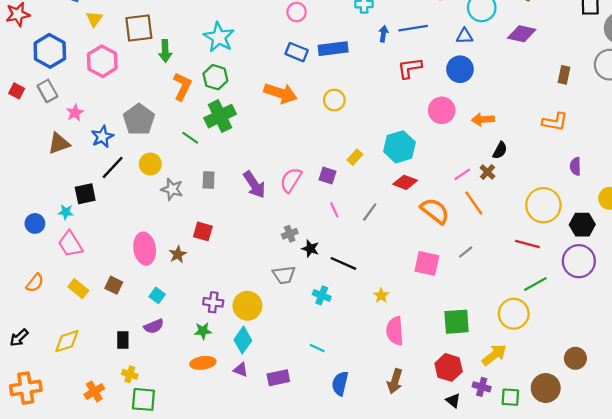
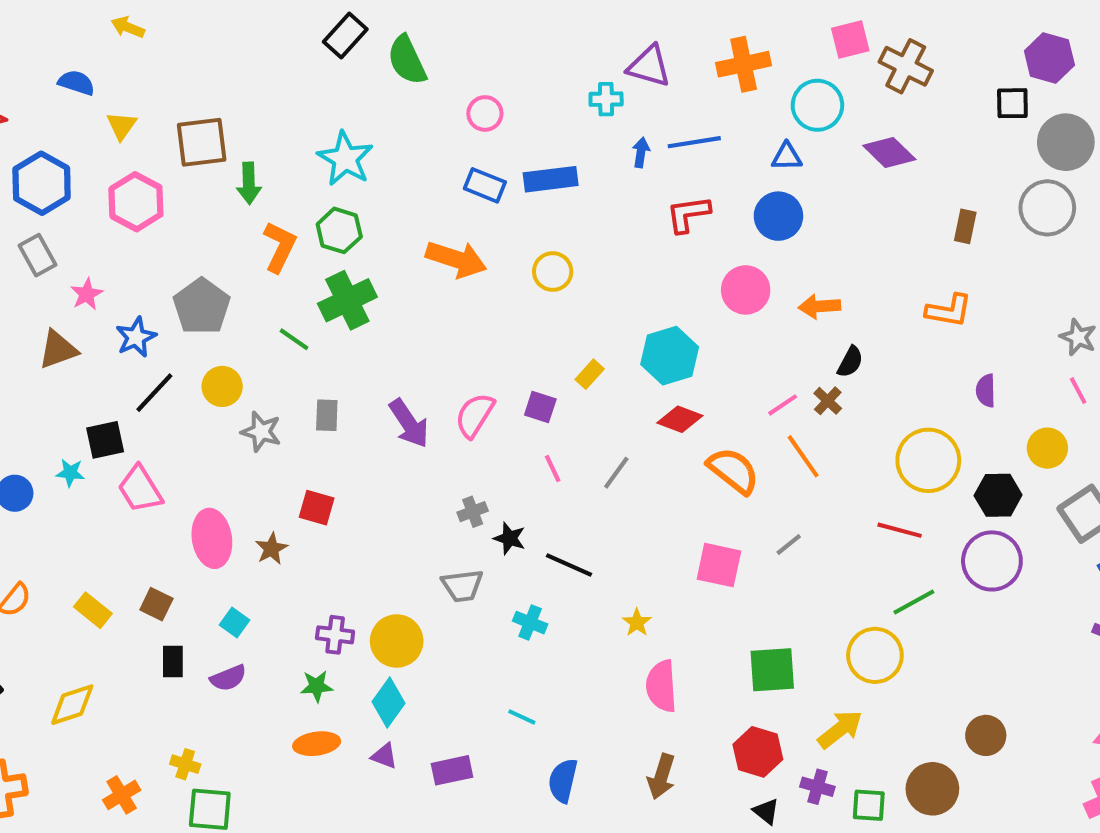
purple diamond: (522, 34) -> (889, 152), turned 32
pink trapezoid: (70, 244) -> (140, 489), moved
black rectangle: (123, 340) -> (173, 662), moved

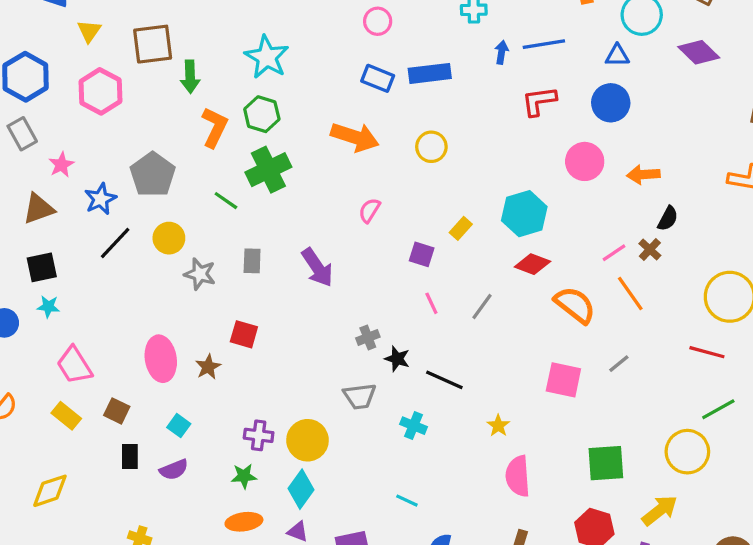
pink semicircle: (475, 415) -> (369, 210), moved, size x0.7
black square: (105, 440) -> (42, 267), moved
pink trapezoid: (140, 489) -> (74, 365), moved

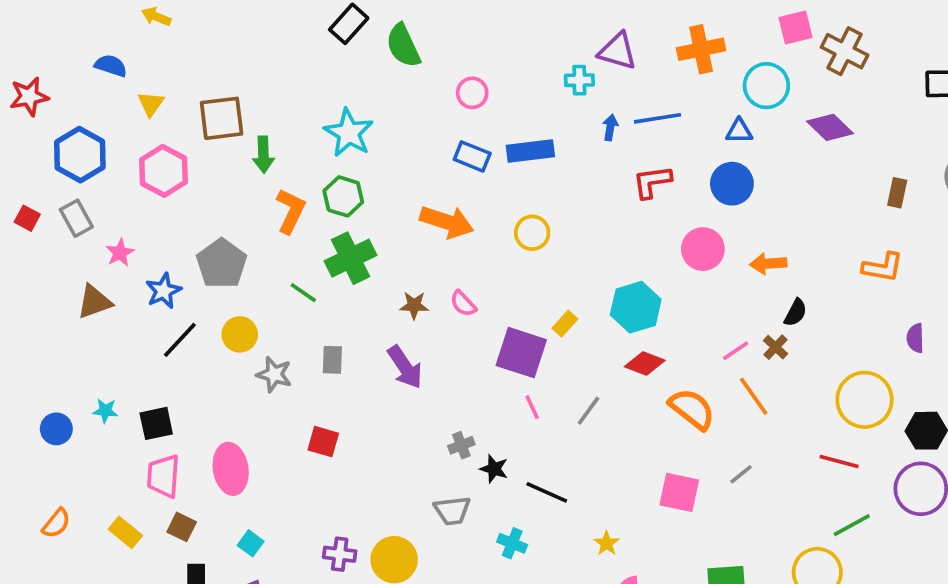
pink semicircle: (369, 210) -> (463, 304), turned -75
purple square: (422, 254) -> (521, 353), size x1.8
black square: (42, 267) -> (156, 423), moved
pink trapezoid: (74, 365) -> (163, 476), moved, turned 36
brown star: (208, 367) -> (414, 305), moved, turned 30

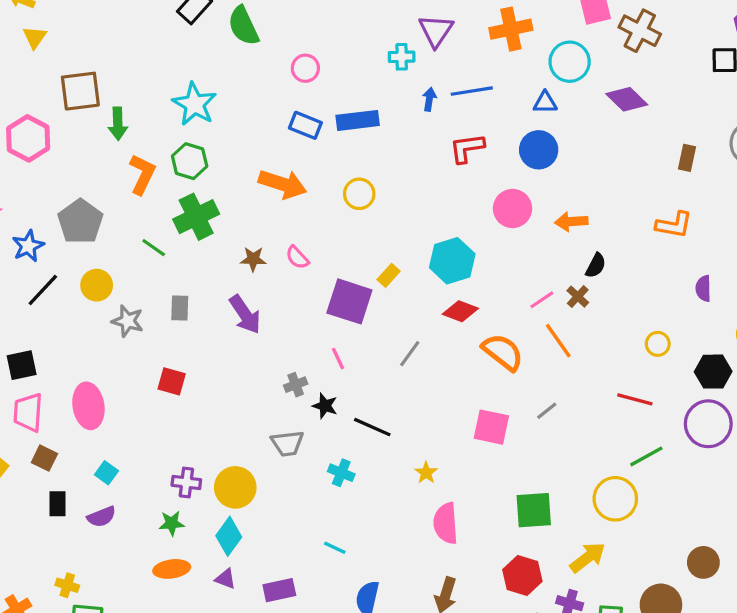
purple triangle: (618, 51) -> (436, 31), turned 48
yellow triangle: (151, 104) -> (35, 37), moved
yellow circle: (865, 400) -> (658, 344), size x0.5
pink line: (532, 407) -> (338, 359), moved

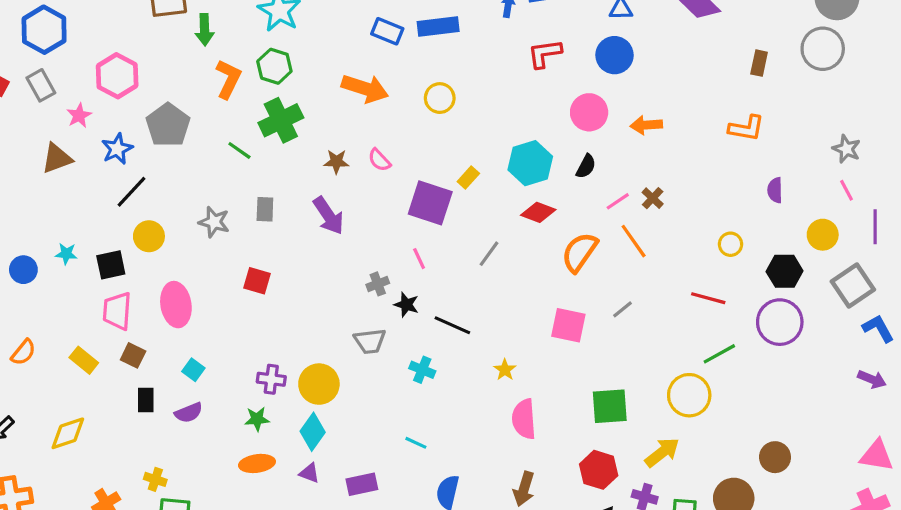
pink hexagon: (28, 138) -> (117, 76), moved
black semicircle: (596, 266) -> (586, 166), moved
yellow circle: (97, 285) -> (149, 236), moved
orange semicircle: (503, 352) -> (580, 252), turned -93

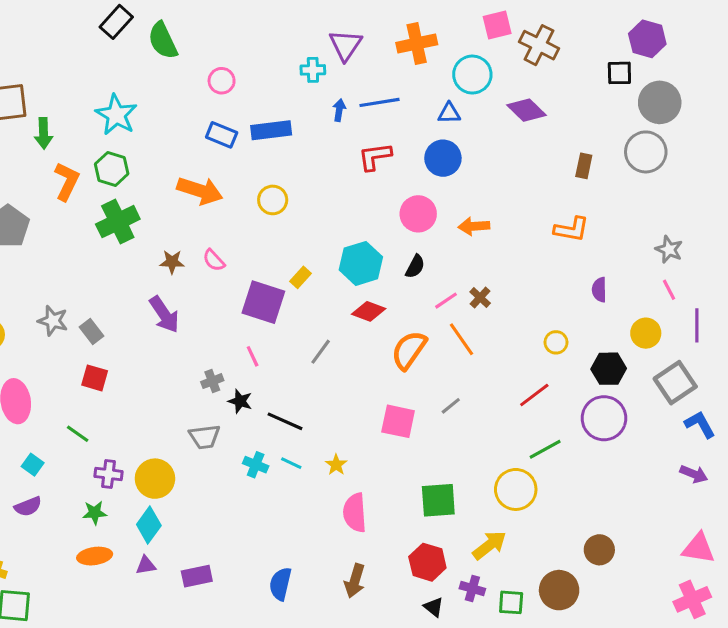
green line: (239, 150) -> (78, 434), moved
gray rectangle: (265, 209) -> (92, 332), moved, turned -40
red line: (708, 298) -> (534, 395), turned -52
cyan line: (416, 443) -> (291, 463), moved
purple triangle: (309, 473) -> (146, 565), turned -30

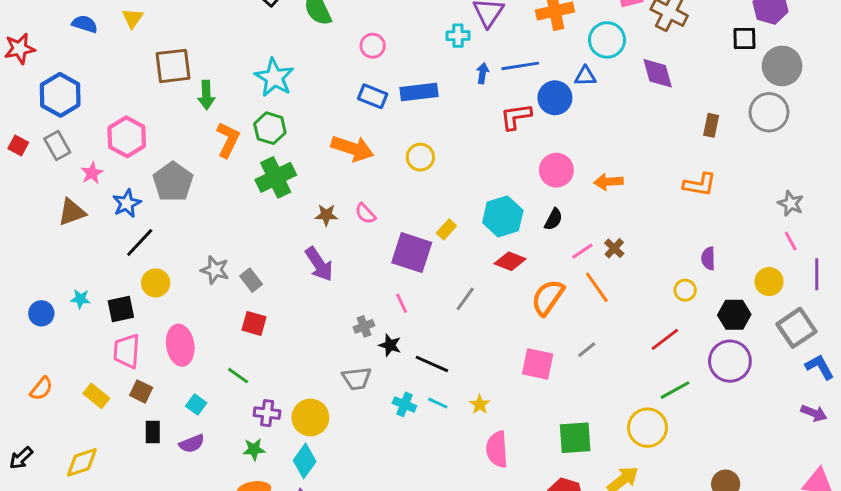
purple diamond: (527, 110) -> (658, 73), turned 30
blue circle: (443, 158) -> (555, 98), moved
purple semicircle: (599, 290) -> (708, 258), moved

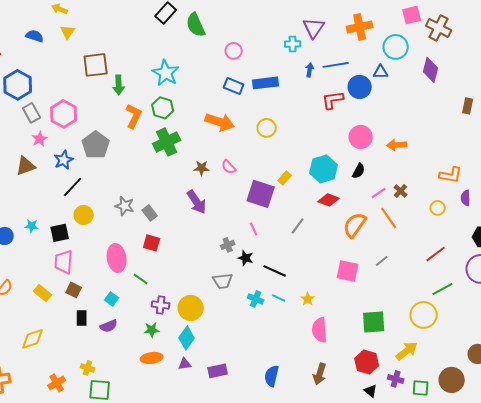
purple diamond: (658, 73) -> (431, 70), turned 30
gray rectangle: (57, 146) -> (32, 113), moved
orange L-shape: (700, 185) -> (451, 175), moved
yellow circle: (685, 290) -> (438, 208), moved
pink ellipse: (180, 345) -> (117, 258), moved

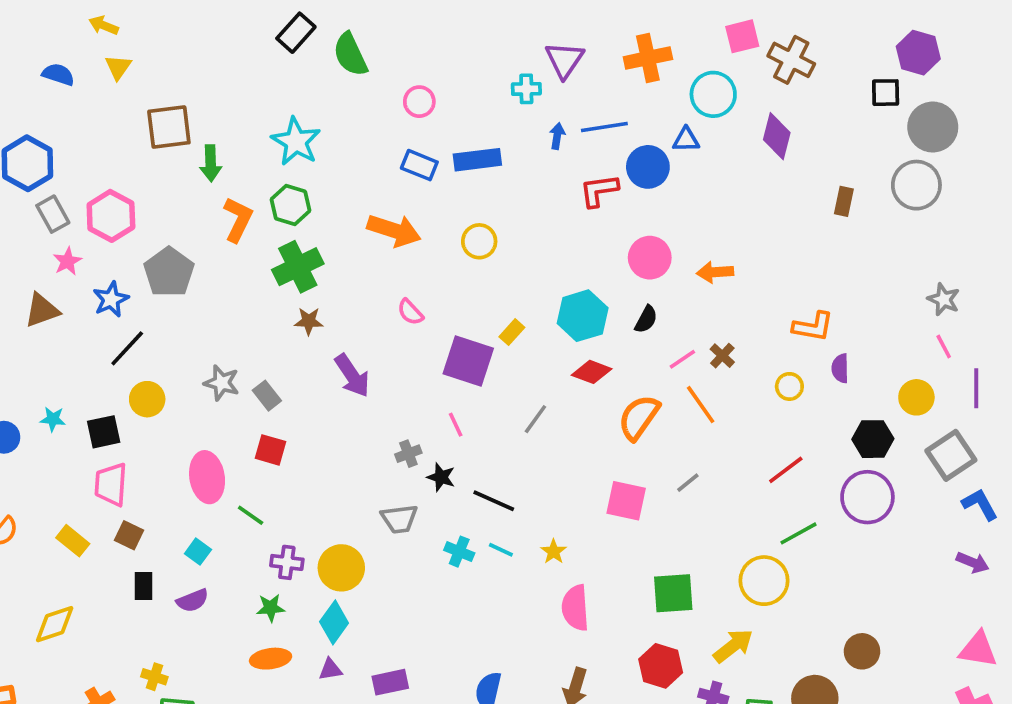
brown star: (202, 168) -> (309, 321), moved

